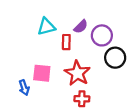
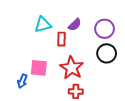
purple circle: (102, 35) -> (105, 29), moved
blue arrow: (24, 88) -> (22, 81), turned 40

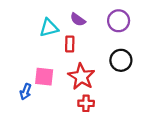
purple semicircle: (75, 25) -> (78, 20), moved, turned 80
purple circle: (105, 29) -> (119, 21), moved

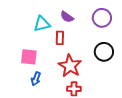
pink square: (44, 77) -> (29, 57), moved
blue arrow: (26, 92) -> (36, 79), moved

